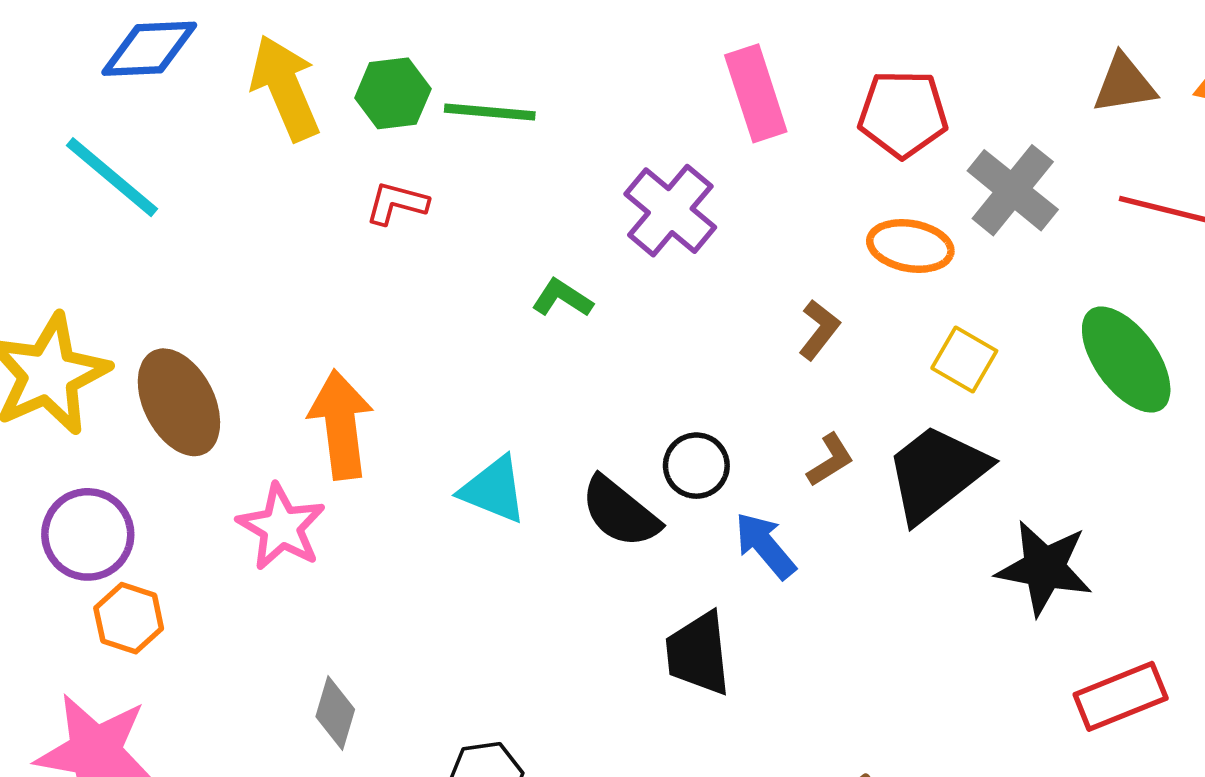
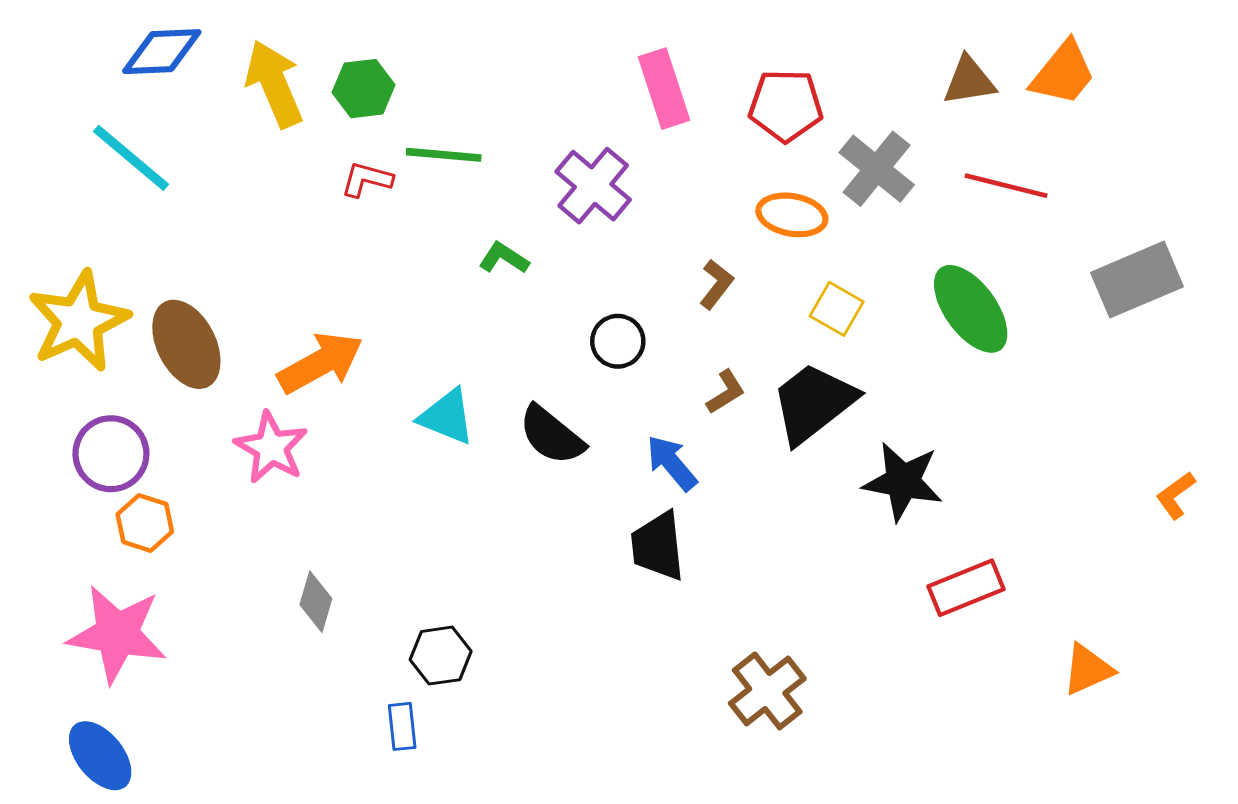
green line: (490, 112) -> (444, 155), moved
orange arrow: (341, 425) -> (320, 363), turned 68
black circle: (696, 466) -> (618, 341), moved
black trapezoid: (698, 654) -> (658, 546), moved

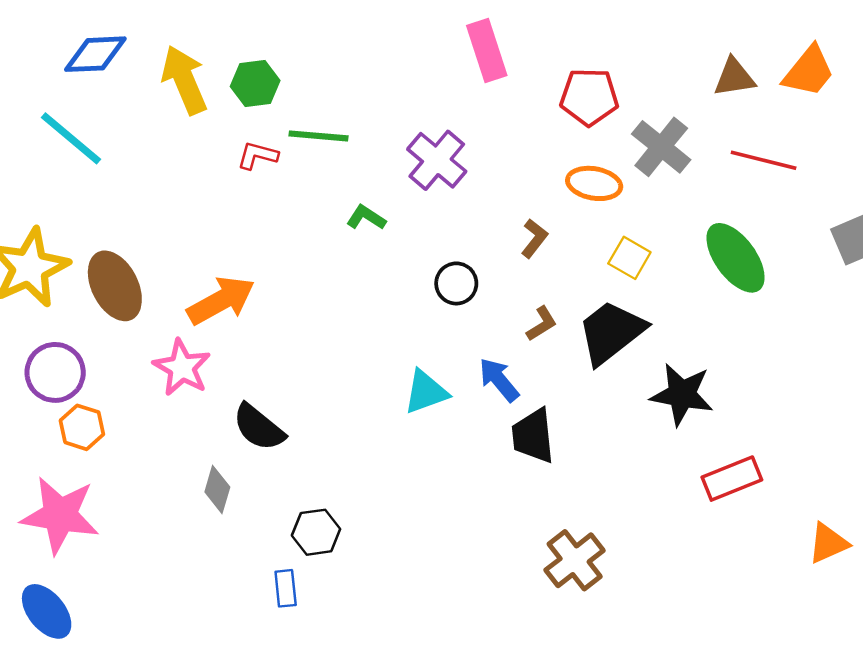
pink rectangle: (664, 89) -> (487, 51), moved
cyan triangle: (447, 417) -> (426, 392), moved, turned -42
black semicircle: (552, 435) -> (259, 427), moved
black trapezoid: (658, 546) -> (533, 436), moved

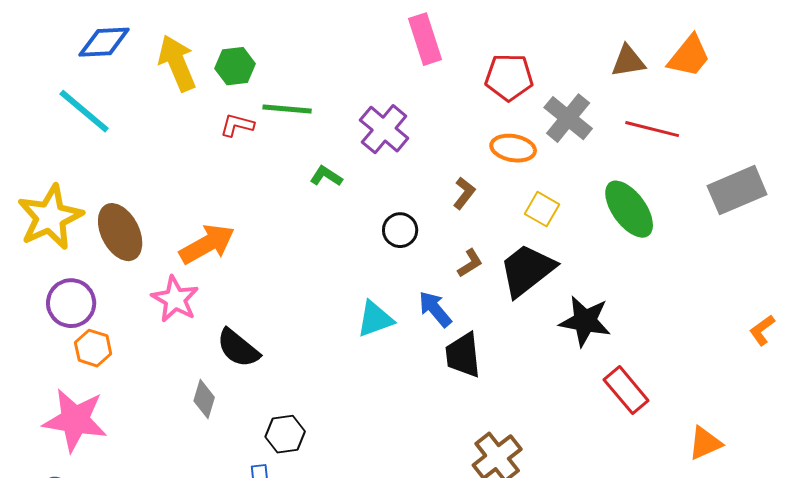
red rectangle: (732, 479) -> (626, 390), turned 72

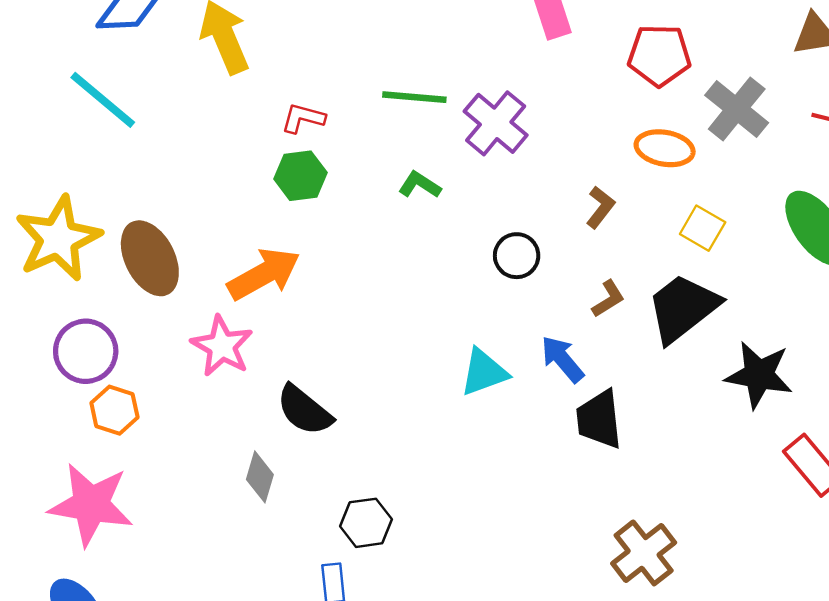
green hexagon: (235, 66) -> (300, 176), moved
green line: (287, 109) -> (414, 97), moved

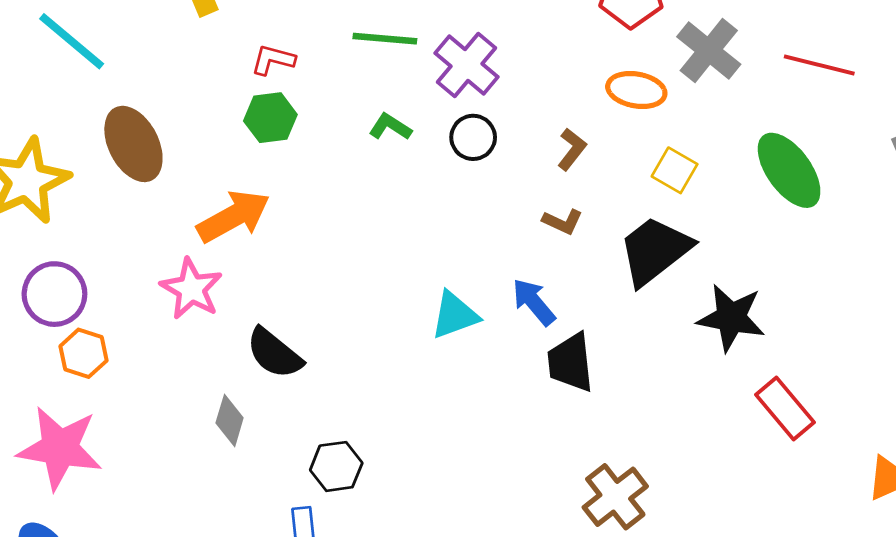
black circle: (517, 256) -> (473, 137), moved
brown ellipse: (150, 258) -> (133, 144), moved
brown L-shape: (608, 299) -> (563, 222), moved, turned 57

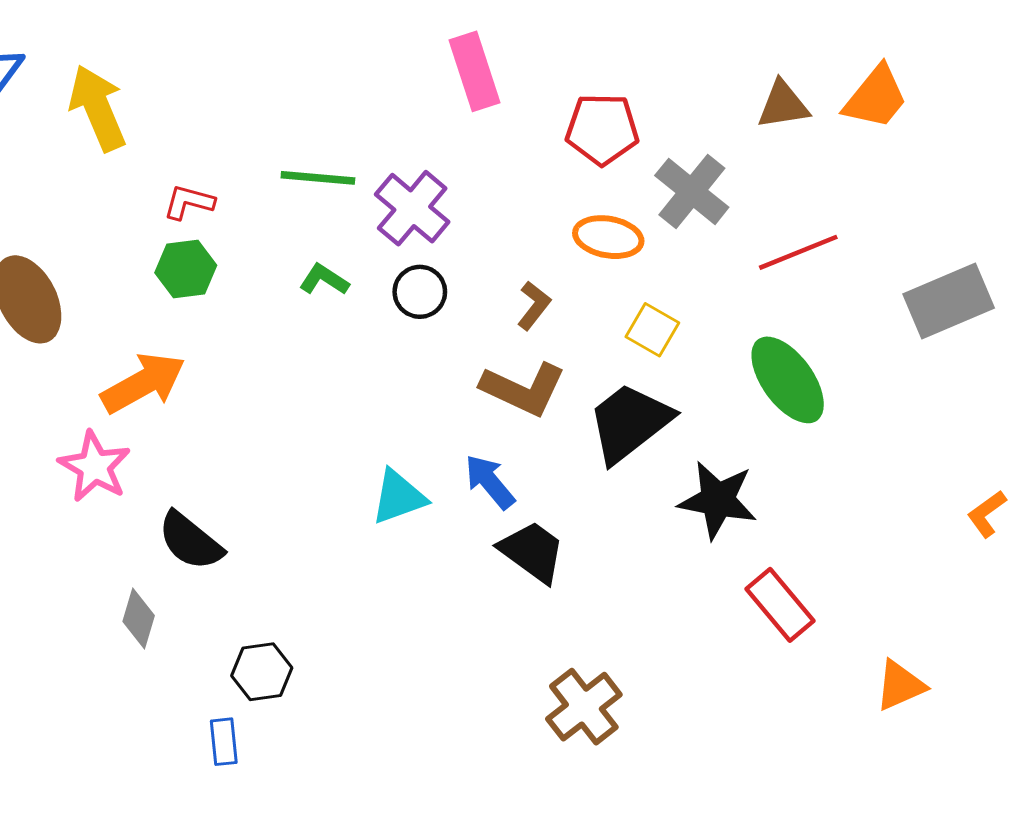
red line: (819, 65) -> (798, 252), moved, turned -36
green ellipse: (789, 170) -> (788, 380), moved
brown L-shape: (563, 222) -> (523, 389), size x1.8
black trapezoid: (571, 362) -> (532, 552), turned 132

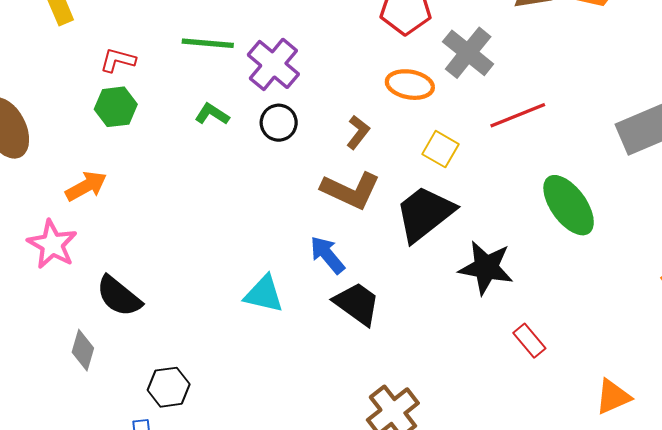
red line: (798, 252) -> (518, 115), moved
green ellipse: (788, 380) -> (569, 205), moved
orange arrow: (143, 383) -> (86, 186), size x0.7
cyan triangle: (399, 497) -> (264, 294), moved, turned 33
red rectangle: (780, 605) -> (529, 341), size x0.7

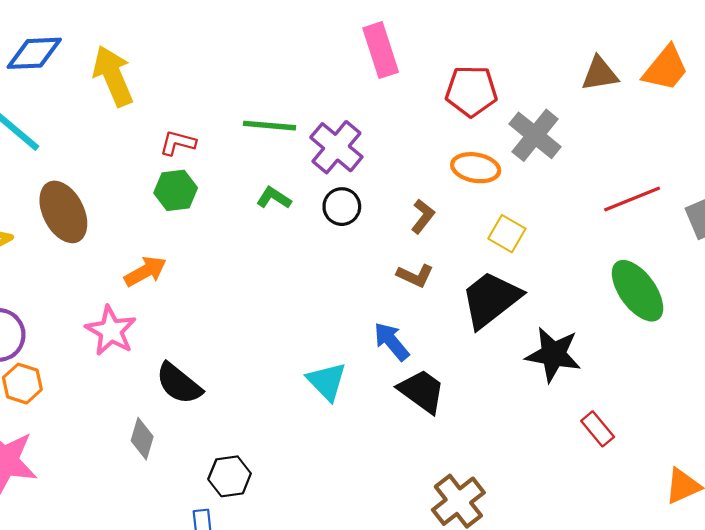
red line: (518, 115) -> (632, 199), moved
brown L-shape: (351, 190) -> (415, 276), size x0.6
cyan triangle: (264, 294) -> (327, 381), turned 33

